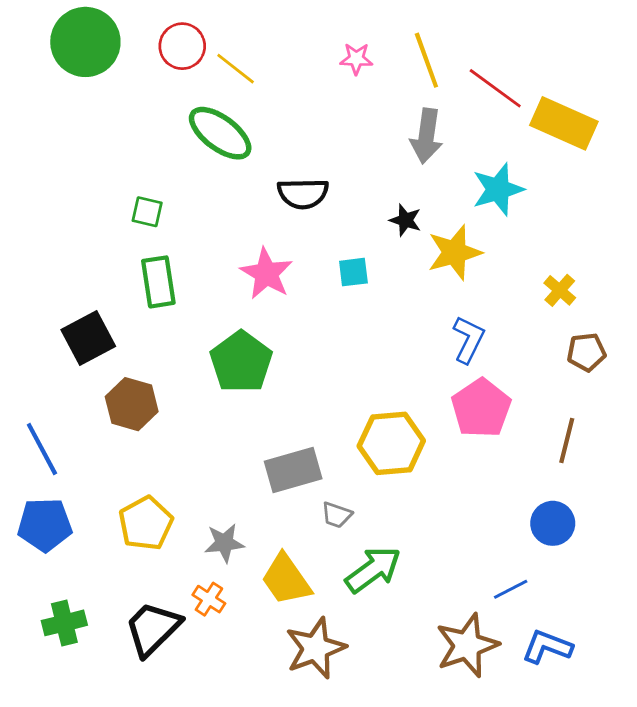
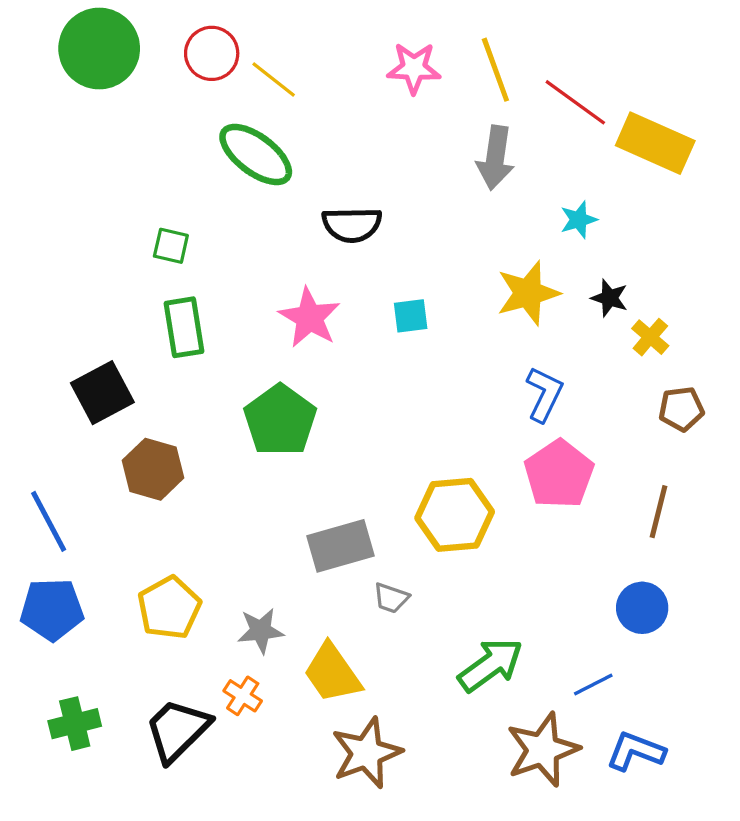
pink star: (356, 59) -> (414, 68), size x1.4
cyan star: (498, 189) -> (579, 220), size x0.6
black star: (405, 220) -> (610, 298), moved
green arrow: (373, 570) -> (491, 665), moved

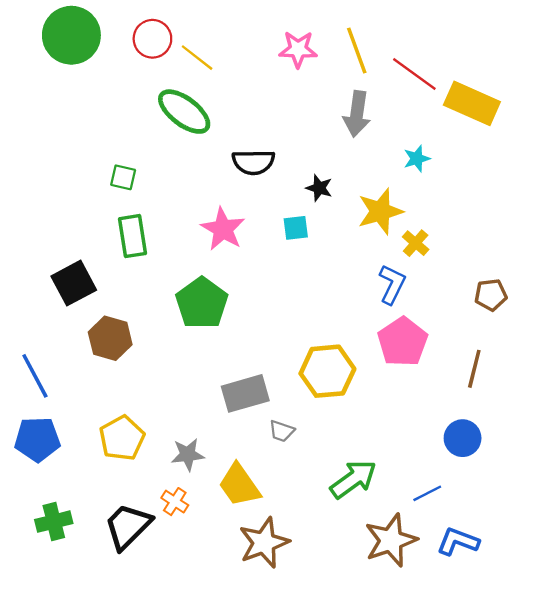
black star: (610, 298) -> (319, 188), moved
yellow cross: (650, 337) -> (416, 243), moved

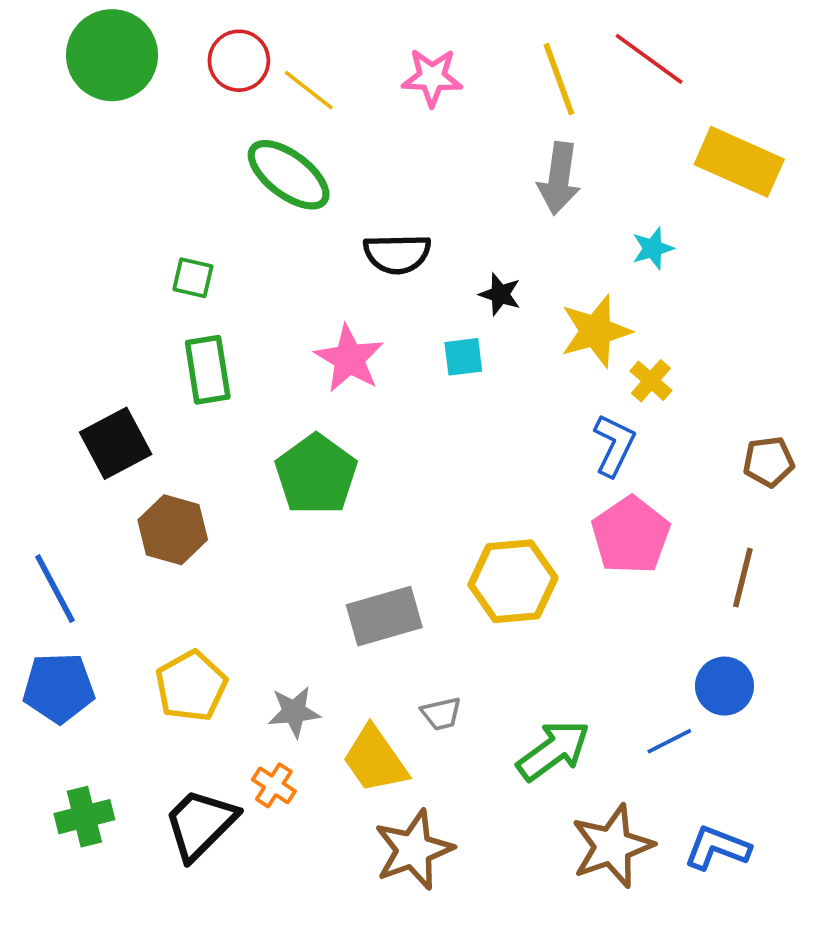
pink star: (298, 49) -> (432, 77), moved
red line: (414, 74) -> (649, 59), moved
gray trapezoid: (282, 431) -> (441, 714), moved, turned -32
blue line: (427, 493) -> (669, 741), moved

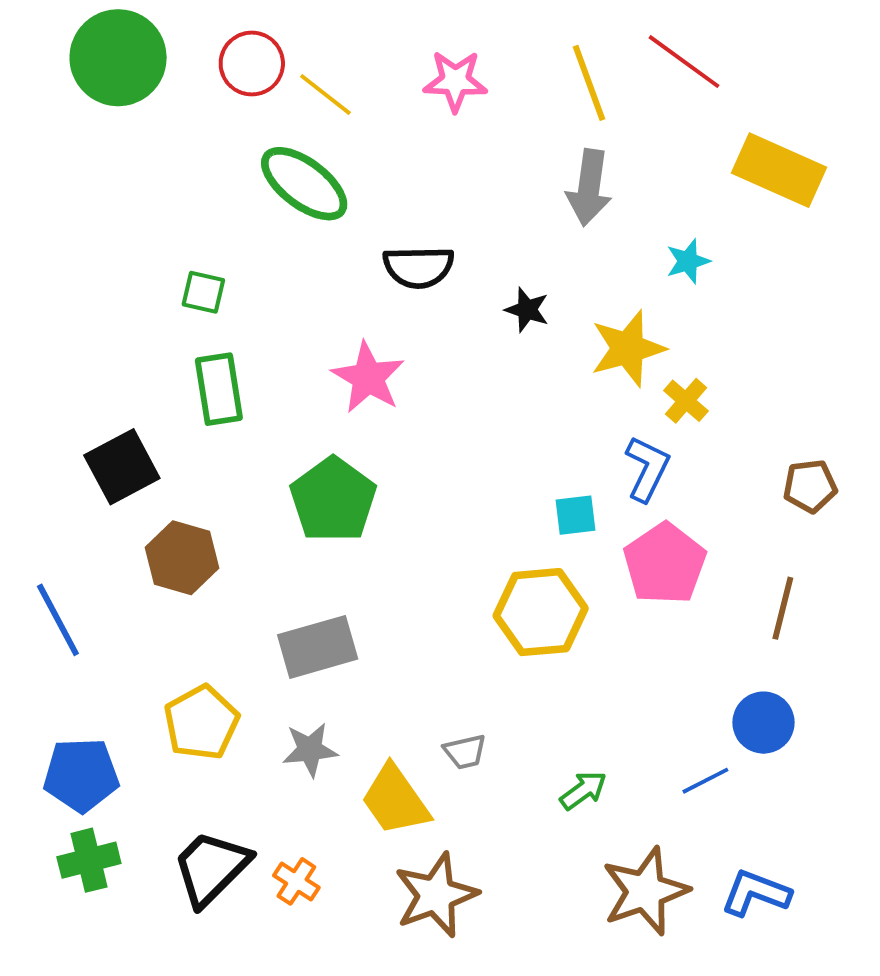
cyan square: (463, 357) -> (575, 515), moved
gray rectangle: (384, 616) -> (318, 647), moved
blue pentagon: (59, 688) -> (81, 775), moved
green arrow: (553, 750) -> (583, 790), size x0.6
orange cross: (274, 785) -> (296, 881), moved

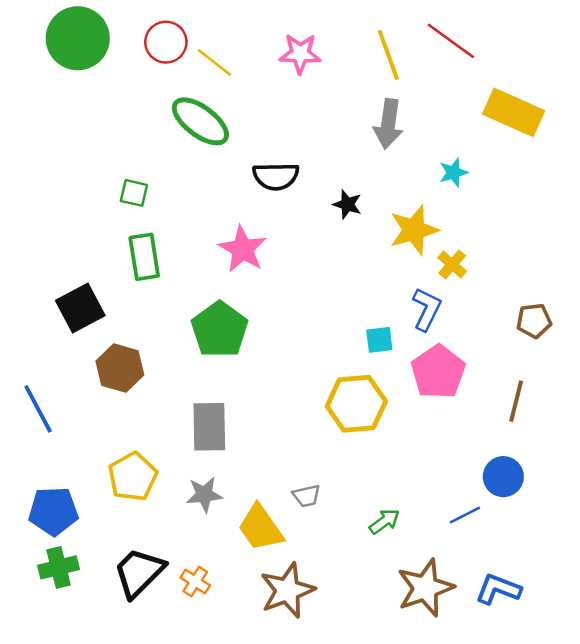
gray rectangle: (318, 647) -> (209, 427), turned -75

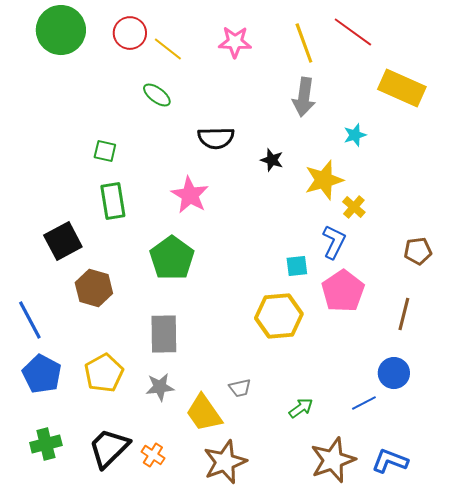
green ellipse: (200, 121) -> (157, 95), size x0.6
blue pentagon: (53, 511) -> (42, 374), moved, turned 30

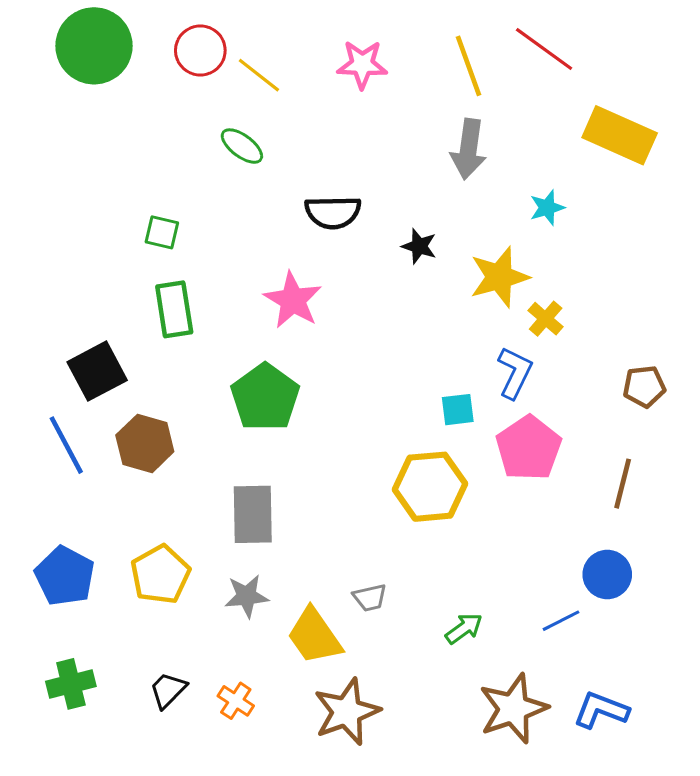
blue line: (30, 320) -> (66, 445), moved
black trapezoid: (109, 448) -> (168, 690), size x0.6

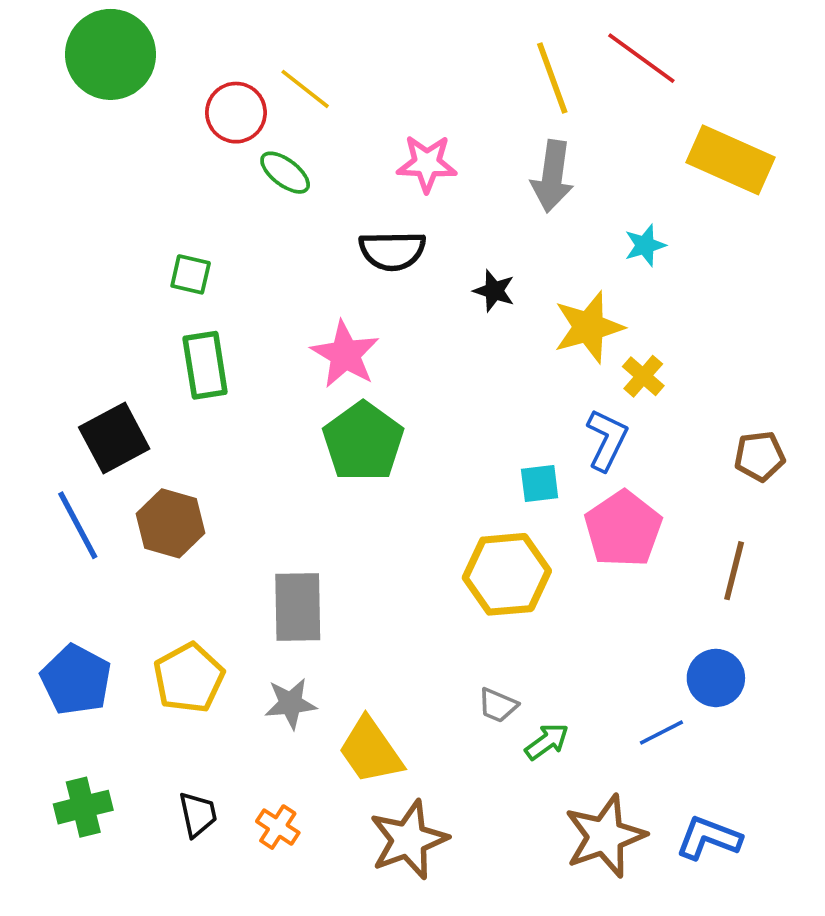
red circle: (200, 50) -> (236, 113), moved
pink star: (362, 64) -> (427, 163), moved
green pentagon: (265, 397) -> (363, 442), moved
gray trapezoid: (370, 598) -> (498, 705), moved, turned 36
black trapezoid: (168, 690) -> (198, 814), turned 123

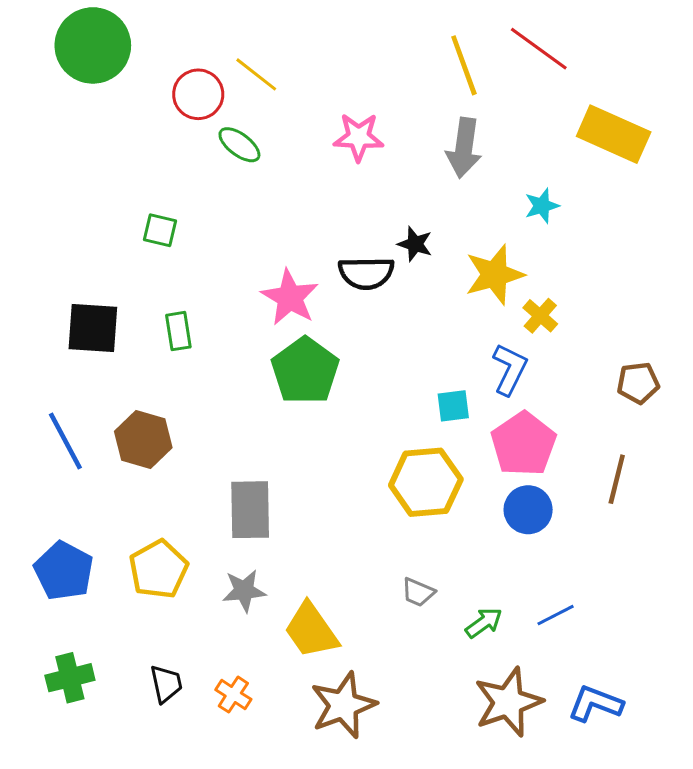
black semicircle: (392, 251) -> (366, 273), moved
green rectangle: (205, 365) -> (178, 331), moved, size x0.7
black square: (114, 438) -> (93, 328), moved, turned 32
blue circle: (716, 678) -> (528, 510), moved
green arrow: (547, 742) -> (484, 623), moved

